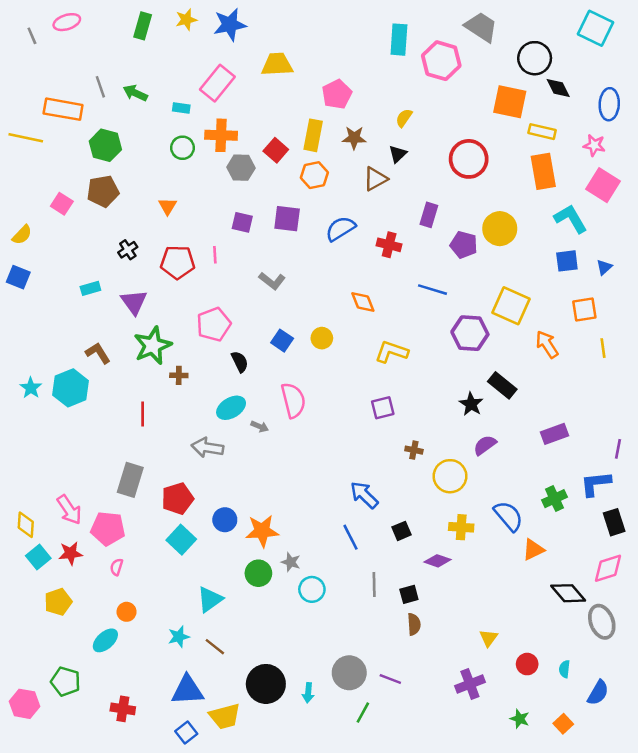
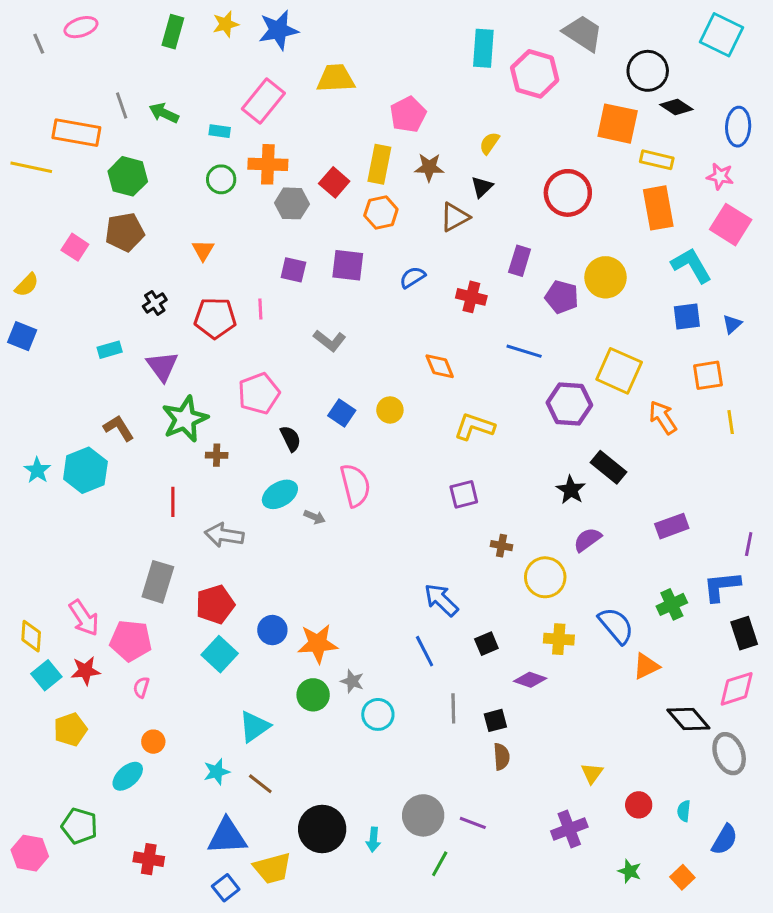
black diamond: (558, 88) -> (676, 107), turned -30
blue semicircle: (341, 229) -> (413, 277), size x0.7
gray arrow: (207, 448) -> (224, 535), moved

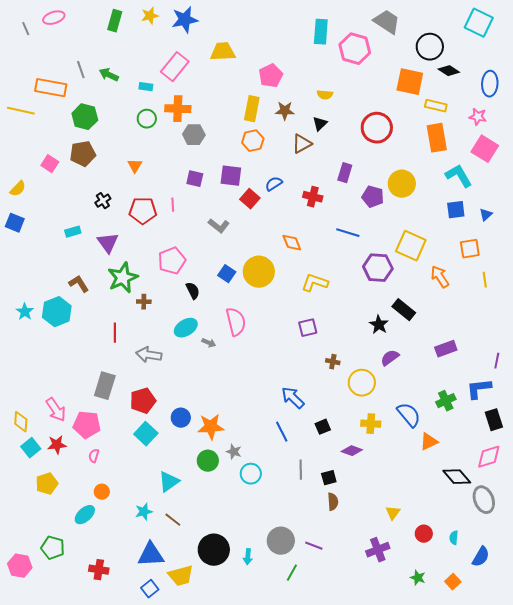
yellow semicircle: (489, 143) -> (325, 95), turned -119
red square: (334, 182) -> (250, 199), moved
yellow circle: (390, 410) -> (259, 272), size x1.8

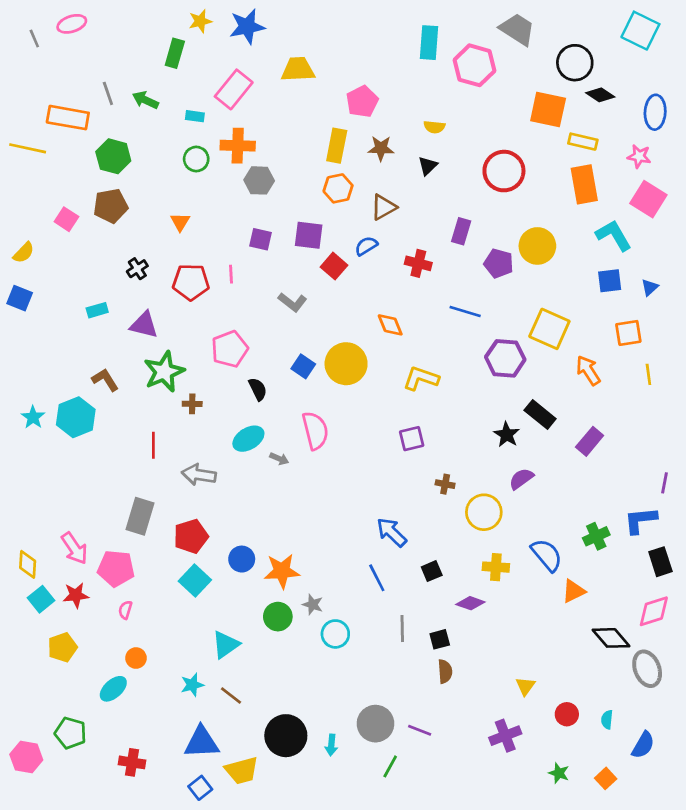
green rectangle: (115, 21) -> (175, 53), moved
brown triangle: (302, 144) -> (384, 207), moved
purple triangle: (108, 243) -> (144, 325), turned -40
purple rectangle: (446, 349) -> (590, 441), moved, turned -30

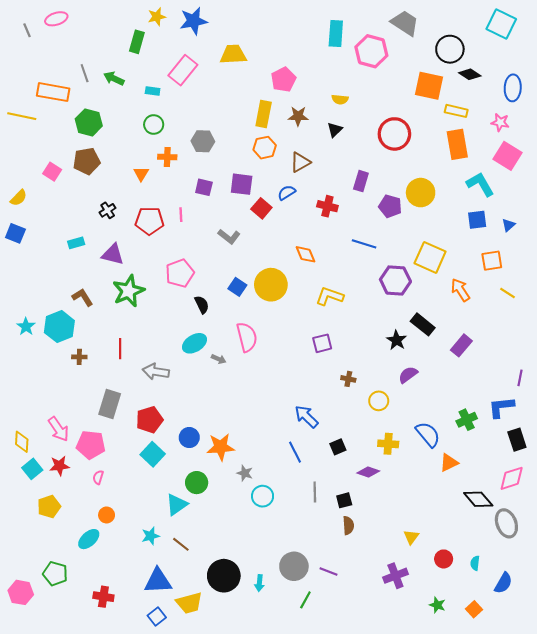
orange cross: (238, 146) -> (167, 157), moved, size x0.7
yellow line: (648, 374) -> (507, 293), turned -49
brown cross: (192, 404) -> (79, 357), moved
yellow circle: (484, 512) -> (379, 401), size x0.7
green circle: (278, 617) -> (197, 483), moved

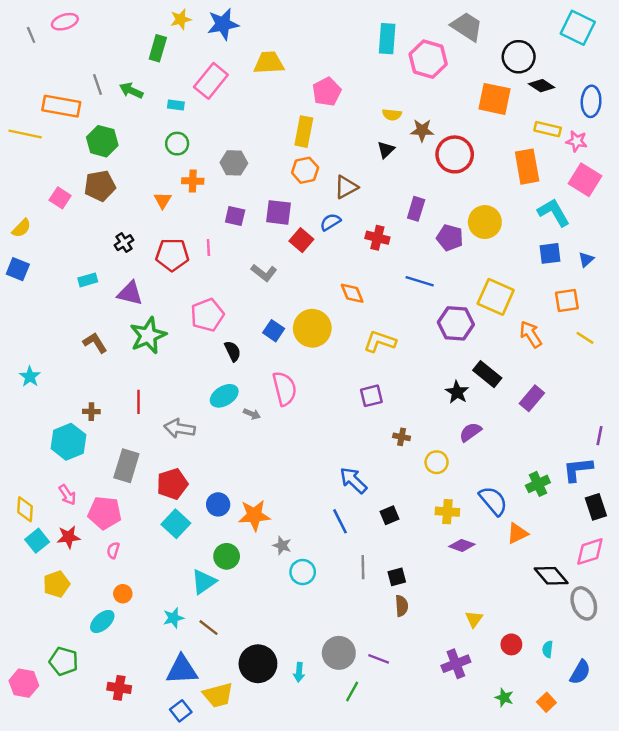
yellow rectangle: (456, 111) -> (548, 129), moved
brown star: (298, 116) -> (422, 130), moved
cyan hexagon: (59, 327) -> (68, 442), moved
pink arrow: (58, 429) -> (67, 495), size x0.7
purple diamond: (368, 472) -> (462, 545), moved

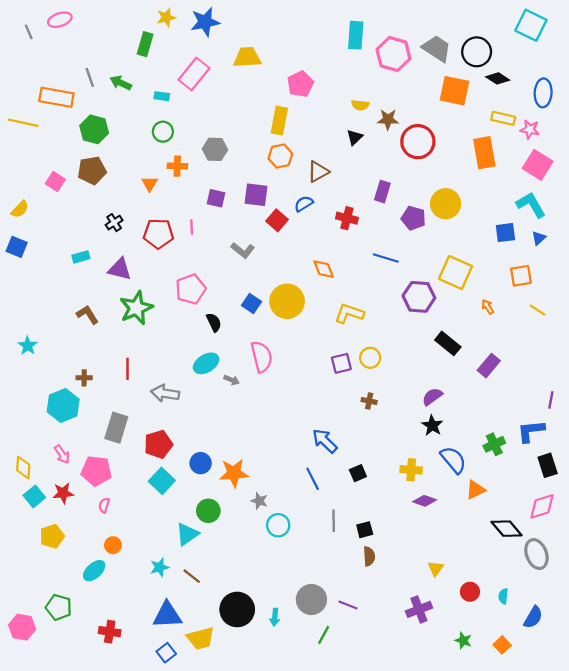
gray trapezoid: (467, 27) -> (437, 49), moved
cyan L-shape: (554, 212) -> (531, 205), moved
orange arrow: (531, 334) -> (488, 307), size x0.6
black star: (457, 392) -> (432, 425), moved
yellow circle: (437, 462) -> (370, 358), moved

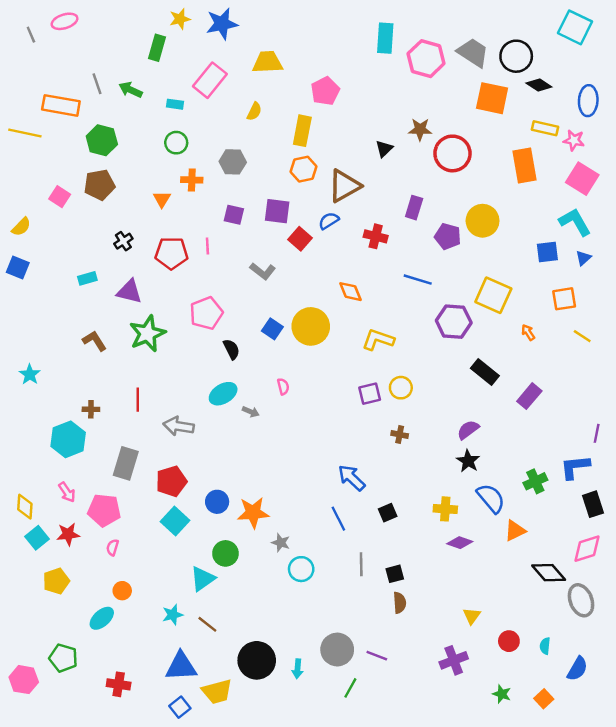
yellow semicircle: (360, 105) -> (254, 111), moved, turned -70
brown triangle: (318, 172) -> (344, 186), size x1.4
pink semicircle: (262, 357) -> (283, 386), size x0.5

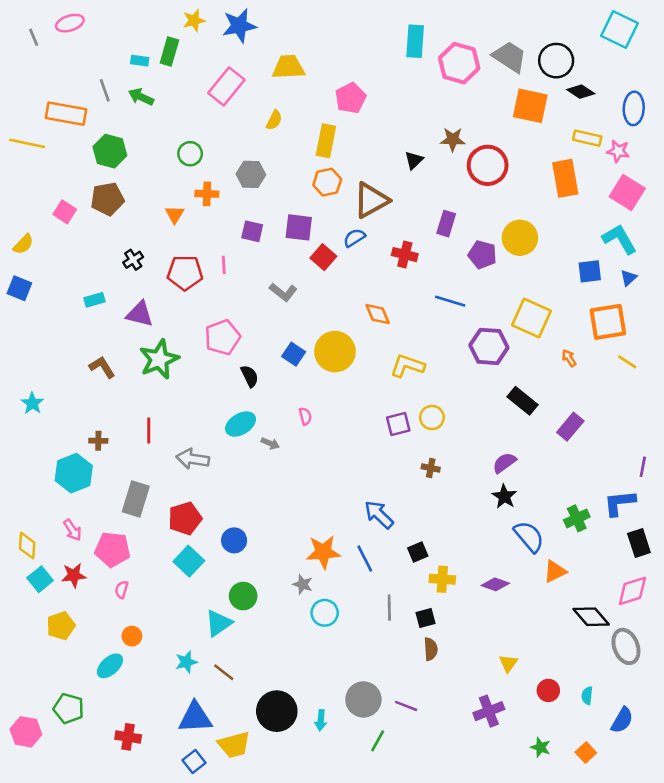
cyan rectangle: (175, 104) -> (140, 61), moved
orange square: (564, 299) -> (608, 322), size x1.4
yellow cross: (445, 509) -> (442, 579), moved
orange star: (253, 513) -> (323, 552), moved

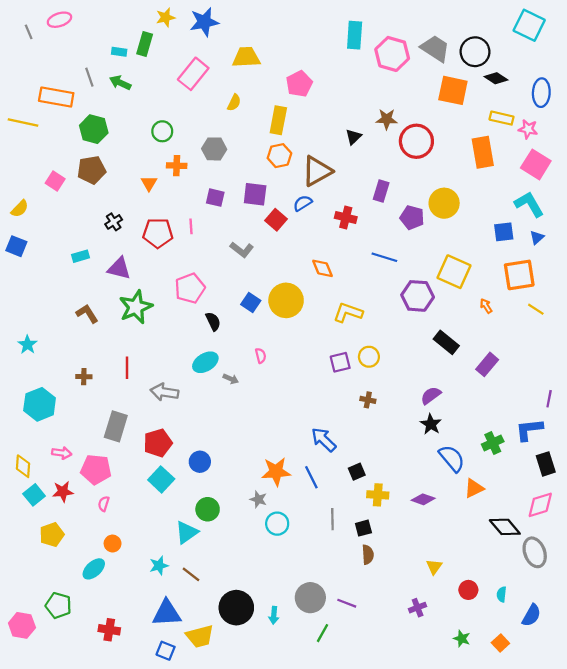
cyan hexagon: (74, 473) -> (40, 404), moved
pink arrow: (72, 530) -> (62, 453), turned -48
purple cross: (489, 711) -> (418, 608), size x0.7
blue square: (194, 762) -> (166, 651), turned -30

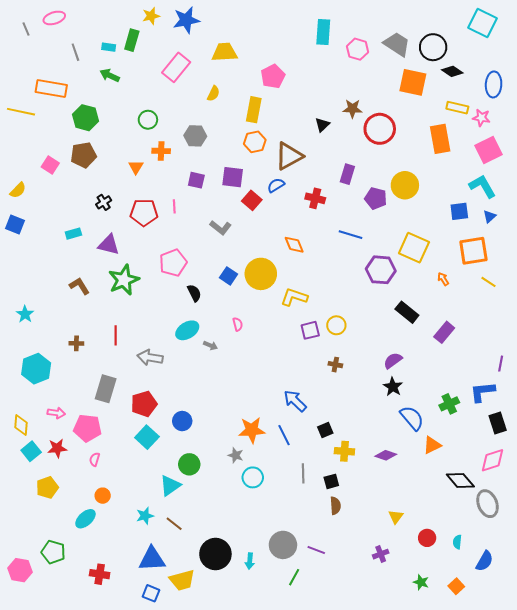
pink hexagon: (392, 54) -> (358, 49), size x0.7
gray line: (89, 77) -> (75, 52), moved
pink square: (536, 164) -> (489, 150), turned 32
yellow L-shape: (348, 313) -> (294, 297), moved

